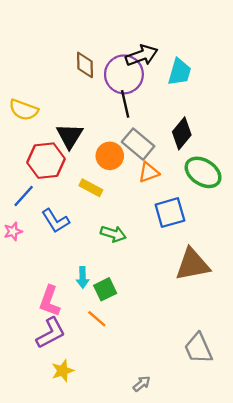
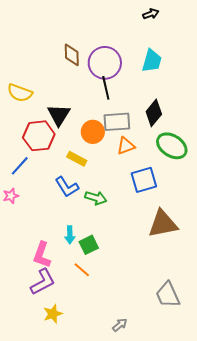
black arrow: (142, 55) -> (151, 14), moved, size x0.6
gray rectangle: (138, 144) -> (117, 122), turned -44
blue L-shape: (55, 221) -> (67, 187), moved

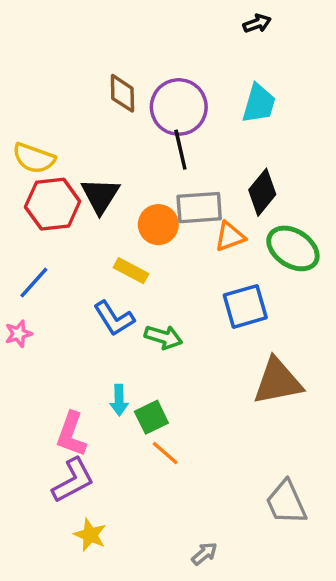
red hexagon: (39, 136) -> (53, 204), moved
orange triangle: (126, 146) -> (230, 237), moved
orange line: (82, 270) -> (165, 453), moved
yellow star: (53, 314) -> (90, 535), turned -30

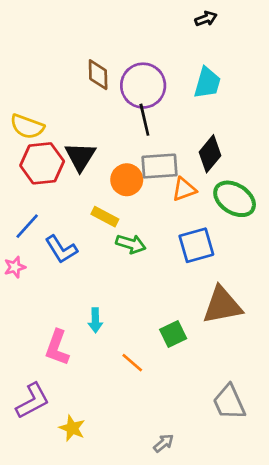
blue L-shape: (114, 318) -> (61, 249), moved
green arrow: (163, 337) -> (131, 244), moved
green square: (151, 417) -> (173, 334), moved
purple L-shape: (73, 480) -> (33, 401), moved

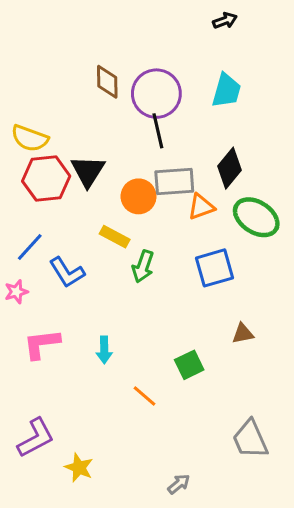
green arrow: (131, 244) -> (143, 266), turned 92
brown triangle: (222, 305) -> (243, 333), size x0.5
pink L-shape: (57, 348) -> (42, 344), moved, turned 63

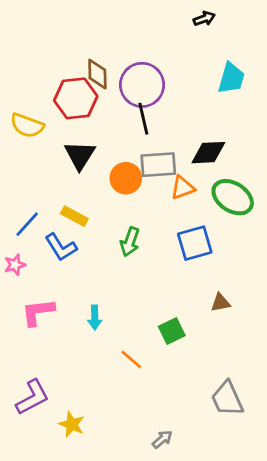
cyan trapezoid: (226, 91) -> (231, 78), moved
black diamond: (229, 168) -> (208, 153), turned 48
red hexagon: (46, 179) -> (76, 98), moved
yellow rectangle: (115, 237) -> (74, 216), moved

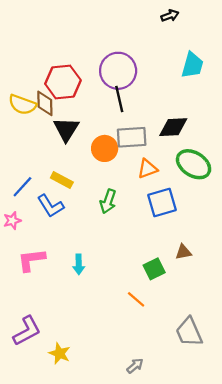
brown diamond: (97, 74) -> (45, 103), moved
orange triangle: (183, 188) -> (147, 169), moved
green square: (172, 331) -> (154, 269), moved
orange line: (131, 359) -> (136, 299), moved

